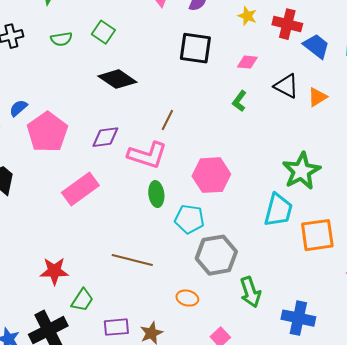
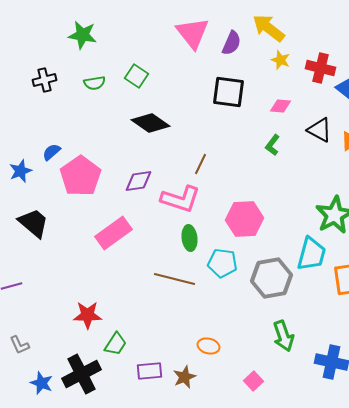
gray hexagon: (216, 255) -> (272, 278), moved
brown line: (132, 260) -> (174, 279), moved
orange ellipse: (187, 298) -> (208, 346), moved

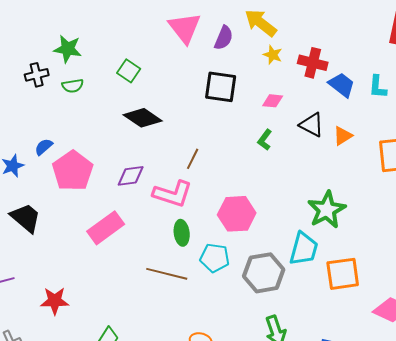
green star: (82, 35) -> (68, 49), moved
green semicircle: (94, 83) -> (73, 86), moved
red star: (88, 315) -> (55, 301), moved

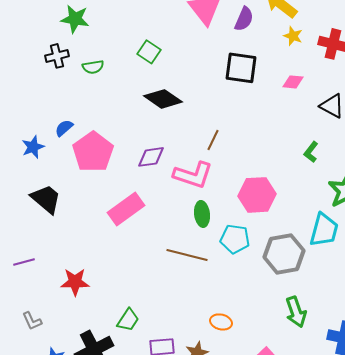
green star: (68, 49) -> (75, 19), moved
green L-shape: (265, 140) -> (311, 152), moved

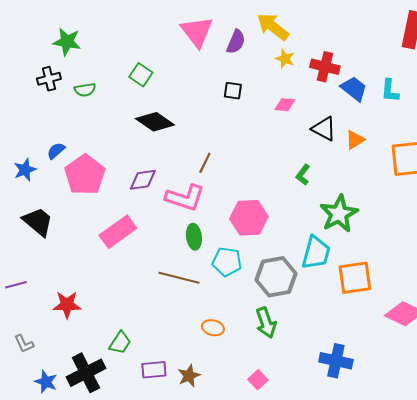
black square: (241, 68) -> (233, 91), size x0.6
green arrow: (296, 312) -> (266, 323), moved
orange ellipse: (221, 322) -> (213, 328), moved

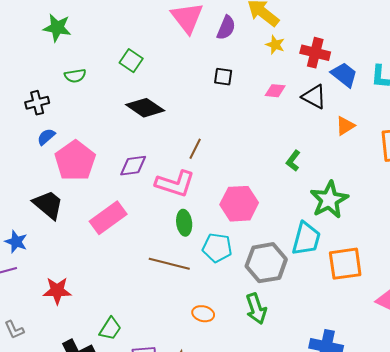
black cross: (49, 79) -> (37, 103), moved
black triangle: (324, 129) -> (314, 97), moved
blue star: (25, 170) -> (16, 242), moved, turned -30
black trapezoid: (38, 222) -> (48, 205), moved

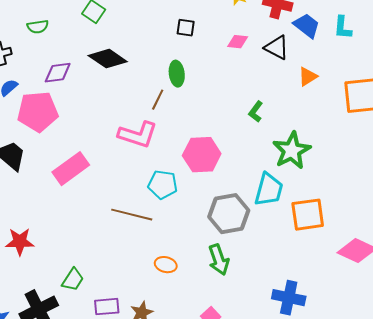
pink pentagon: (75, 161) -> (38, 112), turned 30
purple diamond: (133, 166) -> (58, 73), moved
green ellipse: (184, 223) -> (177, 74), moved
cyan pentagon: (217, 248) -> (163, 185), moved

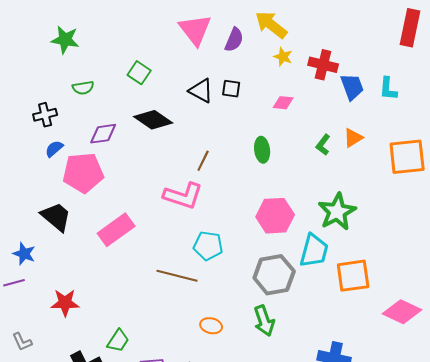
blue trapezoid: (307, 26) -> (352, 87), turned 32
black triangle: (277, 48) -> (201, 91), moved
green ellipse: (177, 74) -> (262, 150), moved
green L-shape: (256, 112) -> (323, 145), moved
pink hexagon: (202, 155) -> (275, 216), moved

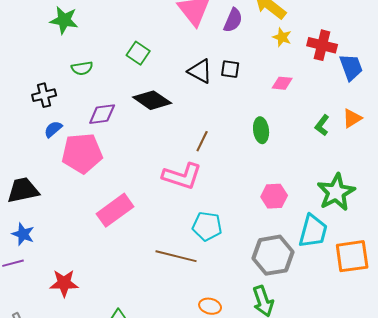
pink hexagon: (275, 216) -> (274, 196), size x0.7
black trapezoid: (56, 217) -> (23, 190), moved, turned -52

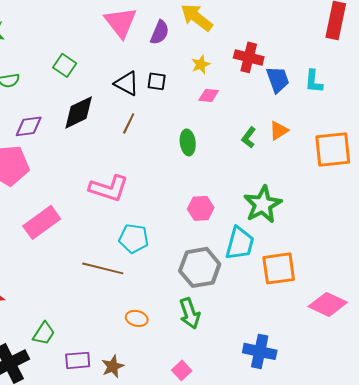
yellow star: (282, 37) -> (201, 64), moved, turned 30
black diamond: (152, 100) -> (79, 112), turned -60
brown line: (202, 141) -> (129, 123), moved

